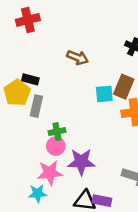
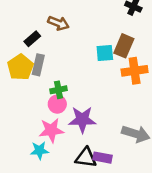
brown arrow: (78, 58) -> (58, 23), moved
black rectangle: (30, 79) -> (32, 39), turned -56
yellow pentagon: (17, 93) -> (20, 67), moved

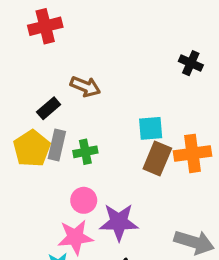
brown rectangle: (124, 46) -> (157, 158), moved
green cross: (58, 90) -> (85, 152), moved

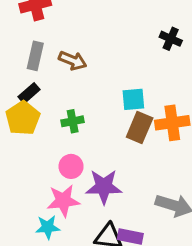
black rectangle: (49, 108) -> (29, 93), moved
gray rectangle: (57, 145) -> (35, 56), moved

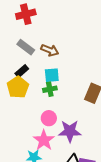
gray rectangle: (35, 56) -> (26, 47), turned -66
cyan square: (133, 99) -> (52, 75), moved
pink star: (63, 201) -> (44, 140), turned -30

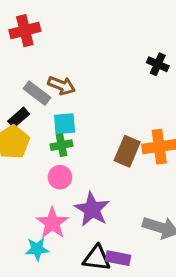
gray rectangle: (26, 47) -> (37, 93), moved
pink circle: (49, 118) -> (60, 177), moved
purple star: (70, 131) -> (92, 209), turned 30

